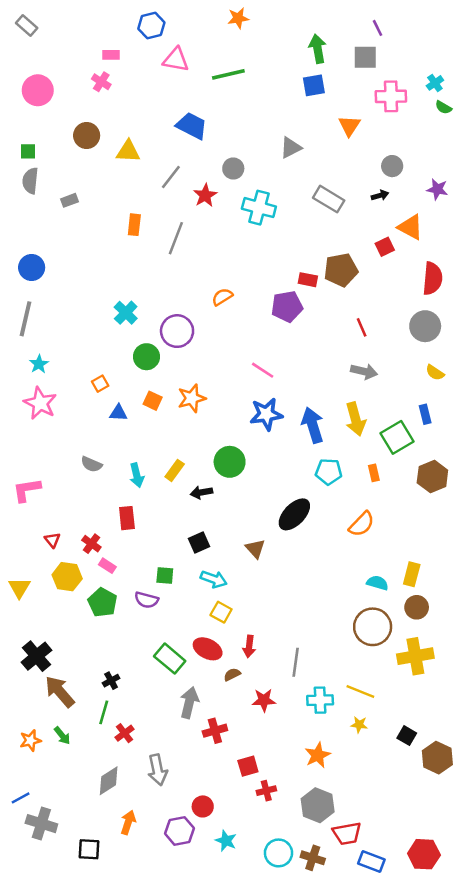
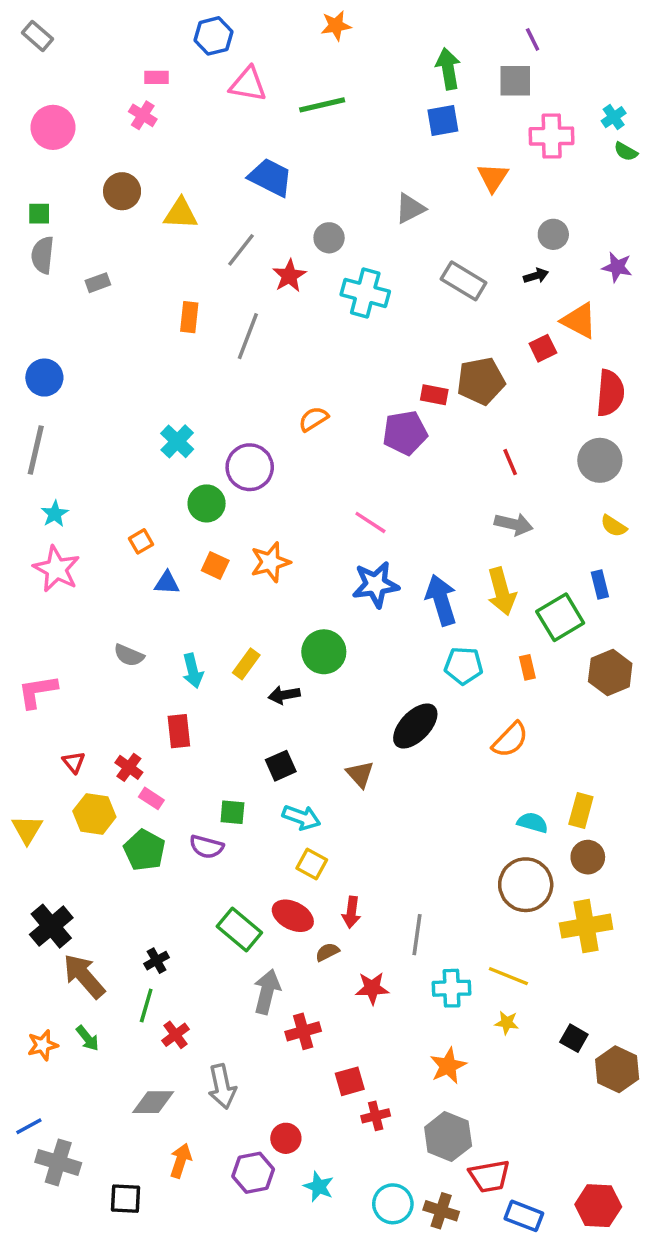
gray diamond: (109, 781) -> (153, 1102), turned 32

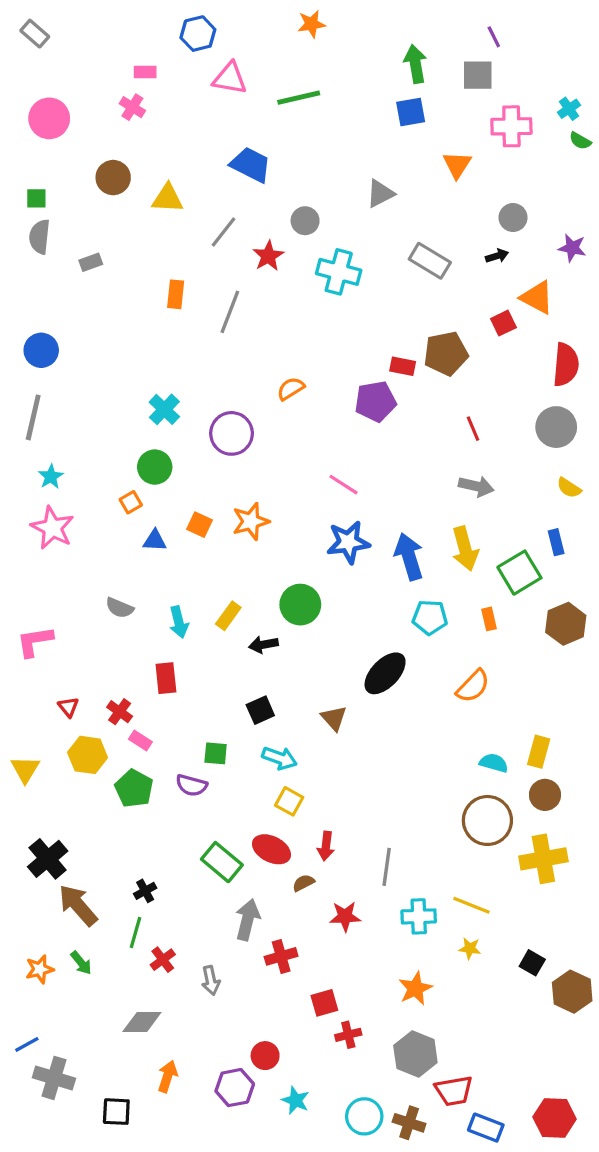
green circle: (207, 503) -> (155, 467), moved
gray arrow: (222, 1087) -> (211, 980), moved, size x0.7

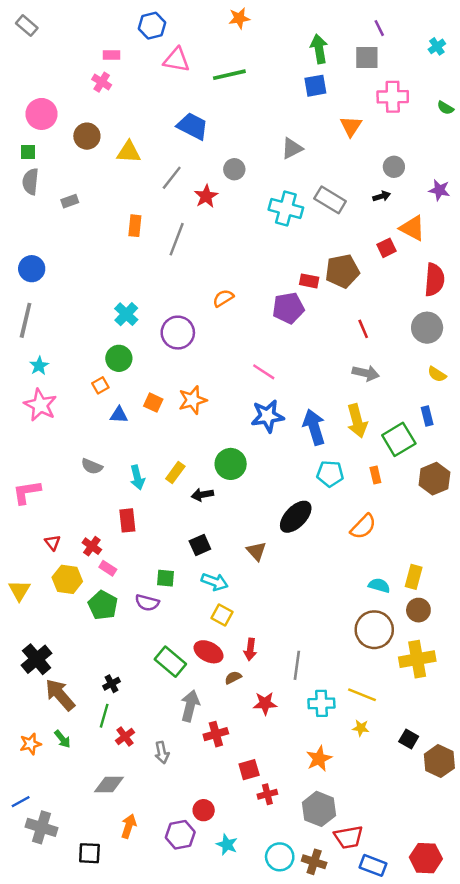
cyan cross: (569, 109) -> (437, 46), moved
pink circle: (49, 118) -> (42, 114), moved
cyan cross: (339, 272) -> (286, 209), moved

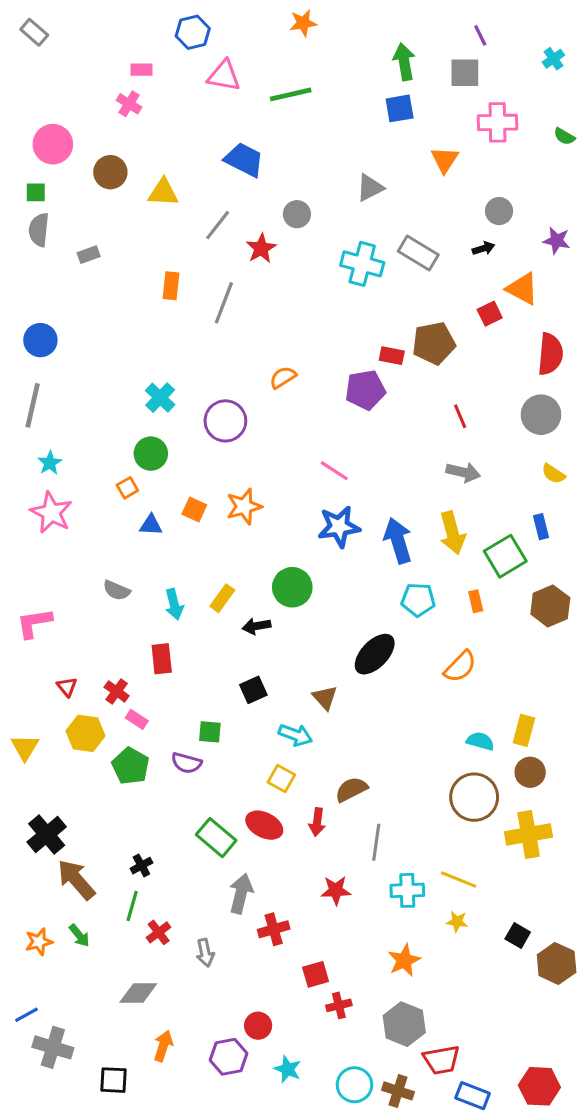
cyan arrow: (215, 582) -> (295, 735), moved
brown semicircle: (233, 678) -> (351, 789), moved, size x1.5

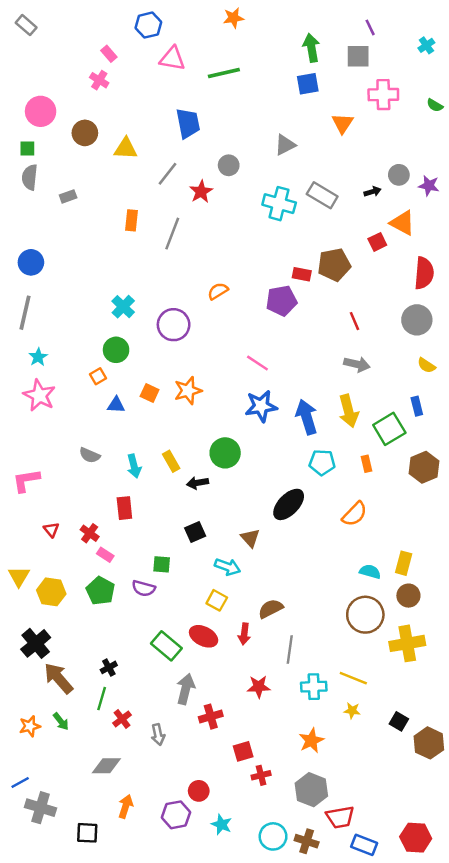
pink rectangle: (141, 70) -> (109, 54), turned 49
blue trapezoid: (244, 160) -> (188, 123), turned 52
gray circle: (499, 211) -> (399, 175), moved
yellow rectangle: (222, 598) -> (171, 461), turned -66
yellow hexagon: (85, 733) -> (51, 592), moved

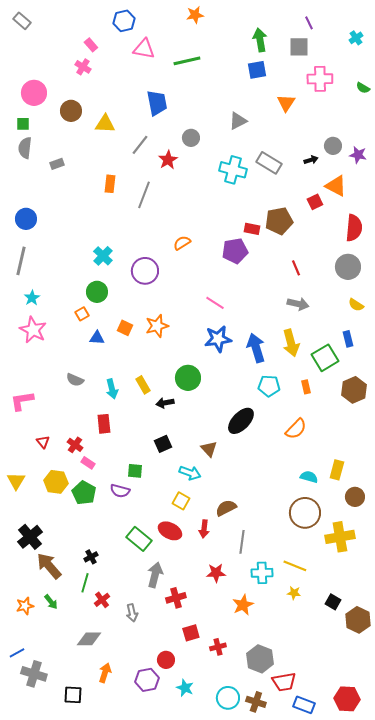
yellow hexagon: (51, 592) -> (56, 482), moved
brown circle: (408, 596) -> (355, 497), moved
orange star: (311, 741) -> (243, 605), moved
red square: (243, 751) -> (191, 633), moved

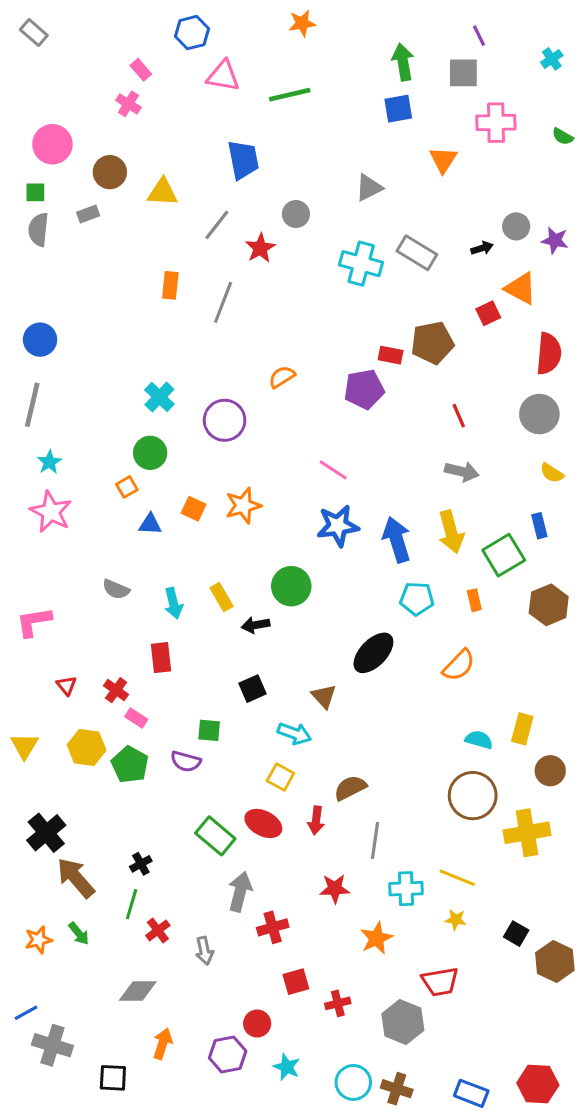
gray rectangle: (57, 164) -> (88, 214), moved
red trapezoid: (284, 682) -> (440, 982), moved

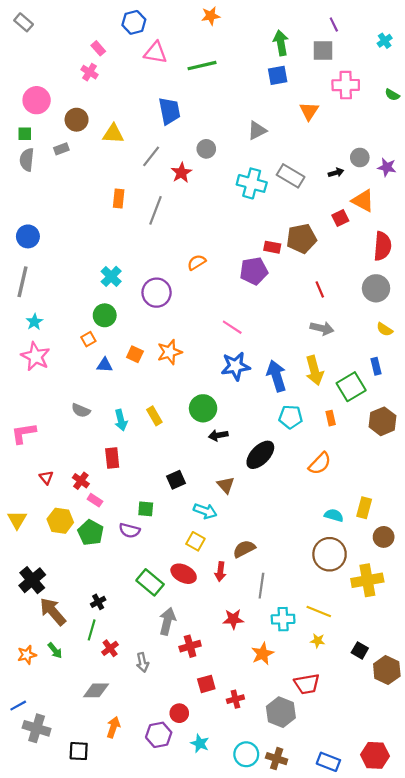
black arrow: (256, 625) -> (218, 435), moved

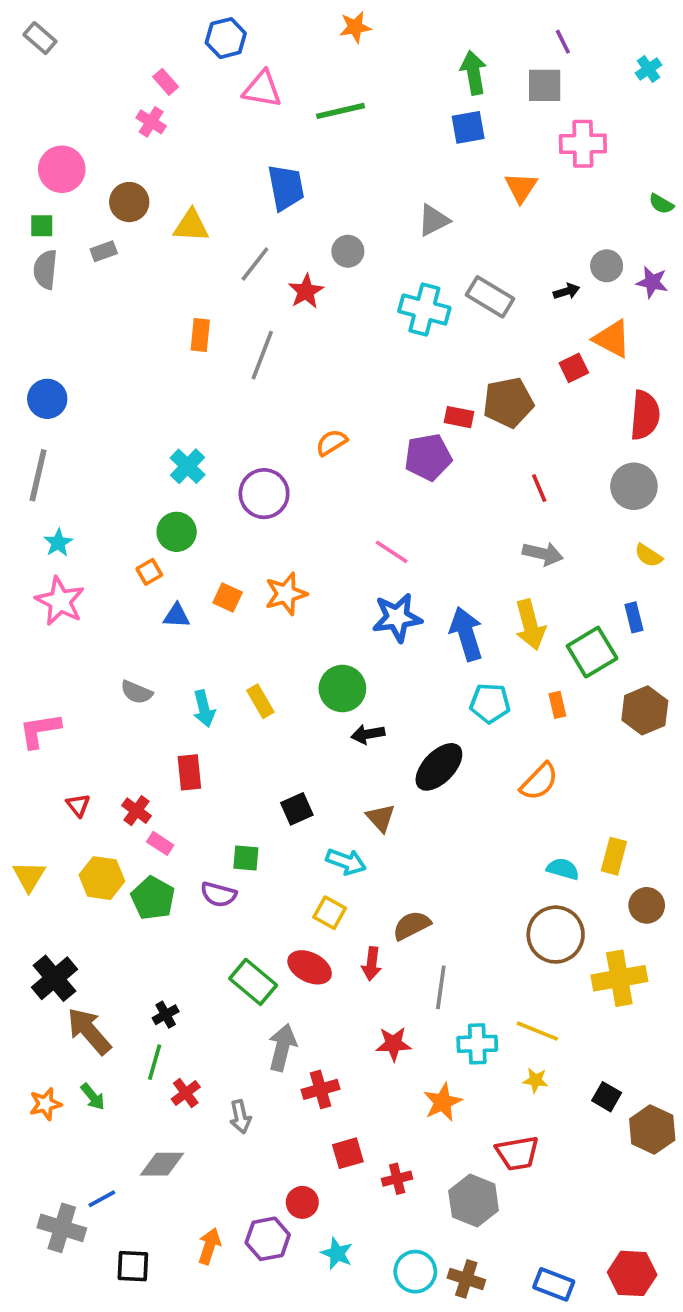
green semicircle: (392, 95) -> (661, 204), moved
blue line: (18, 706) -> (102, 1199), moved
orange arrow: (113, 727) -> (209, 1246), moved

